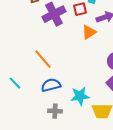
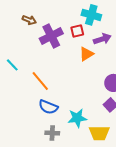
cyan line: (15, 83) -> (12, 65), moved
blue semicircle: (51, 85) -> (48, 107), turned -144

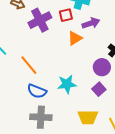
cyan star: (77, 118) -> (67, 84), moved
gray cross: (52, 133) -> (41, 117), size x1.5

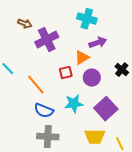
red square: (66, 15) -> (66, 73), moved
purple circle: (102, 67) -> (92, 78), moved
purple square: (99, 89) -> (106, 109), size x1.6

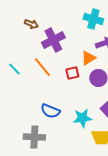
orange line: (36, 85) -> (42, 67), moved
cyan star: (74, 104) -> (82, 118), moved
gray cross: (48, 137) -> (34, 137), moved

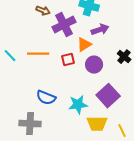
brown arrow: (31, 24) -> (43, 11), moved
purple cross: (53, 40) -> (64, 25), moved
orange line: (42, 67) -> (38, 54), turned -50

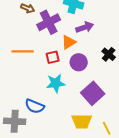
blue semicircle: (46, 98) -> (35, 106), moved
cyan star: (78, 105) -> (56, 83), moved

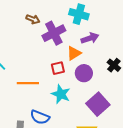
orange line: (23, 51) -> (28, 83), moved
cyan star: (56, 83) -> (61, 94), turned 30

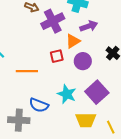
cyan star: (61, 94) -> (67, 94), moved

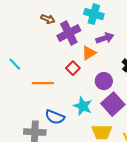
red square: (57, 56) -> (73, 68), turned -32
purple circle: (83, 61) -> (104, 81), moved

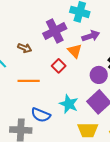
brown arrow: (48, 19) -> (25, 48), moved
orange triangle: (89, 53) -> (75, 51), turned -42
purple circle: (104, 81) -> (99, 75), moved

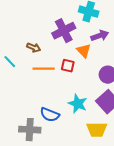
red square: (59, 66) -> (68, 66), turned -32
orange line: (29, 81) -> (44, 69), moved

